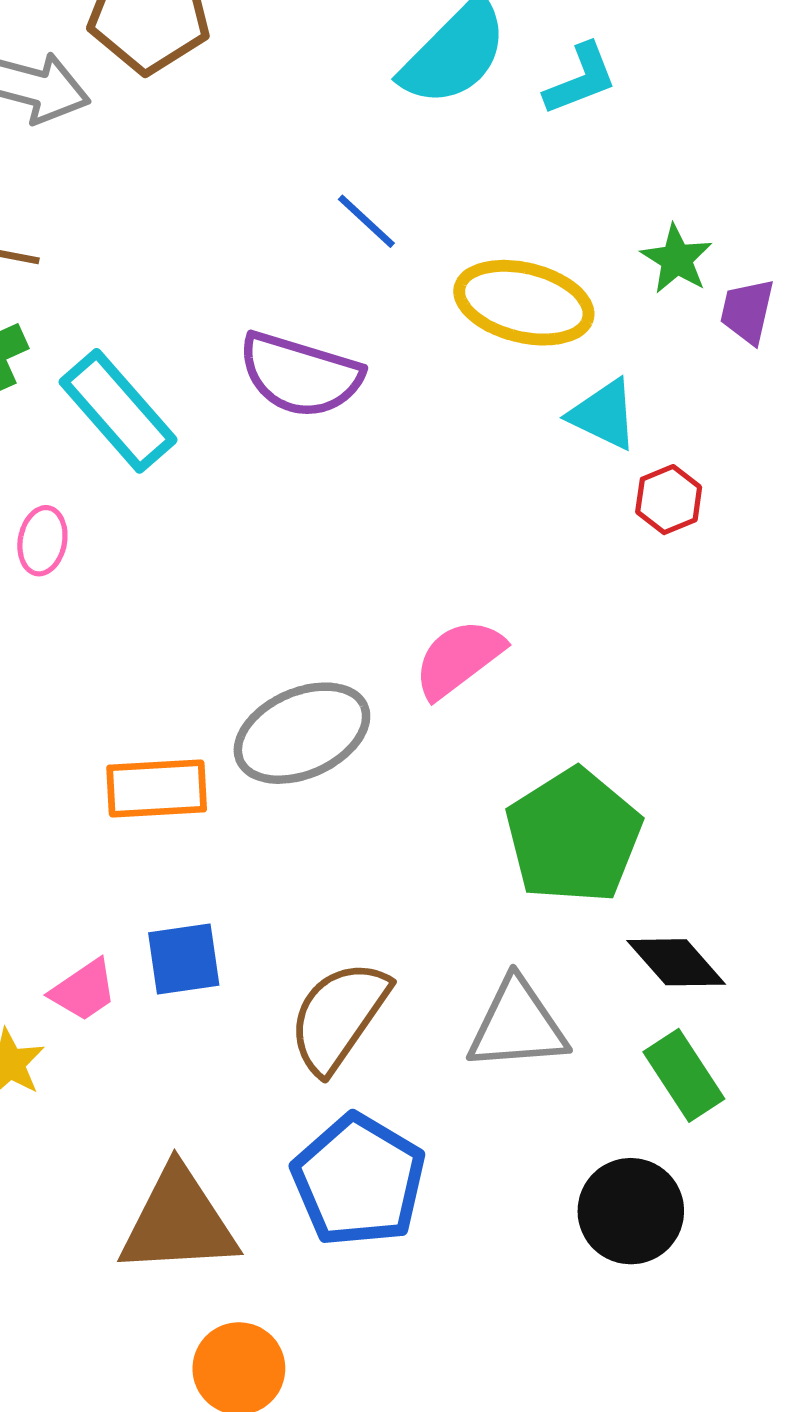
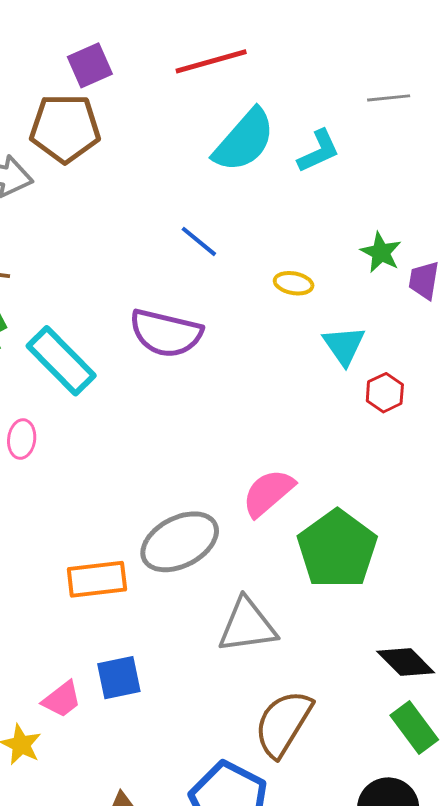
yellow ellipse: (524, 303) -> (294, 283), size x0.5
cyan triangle: (604, 415) -> (344, 346), turned 33
green pentagon: (574, 836) -> (337, 549), moved
brown semicircle: (339, 1017) -> (283, 723), moved
gray triangle: (517, 1025) -> (247, 626), moved

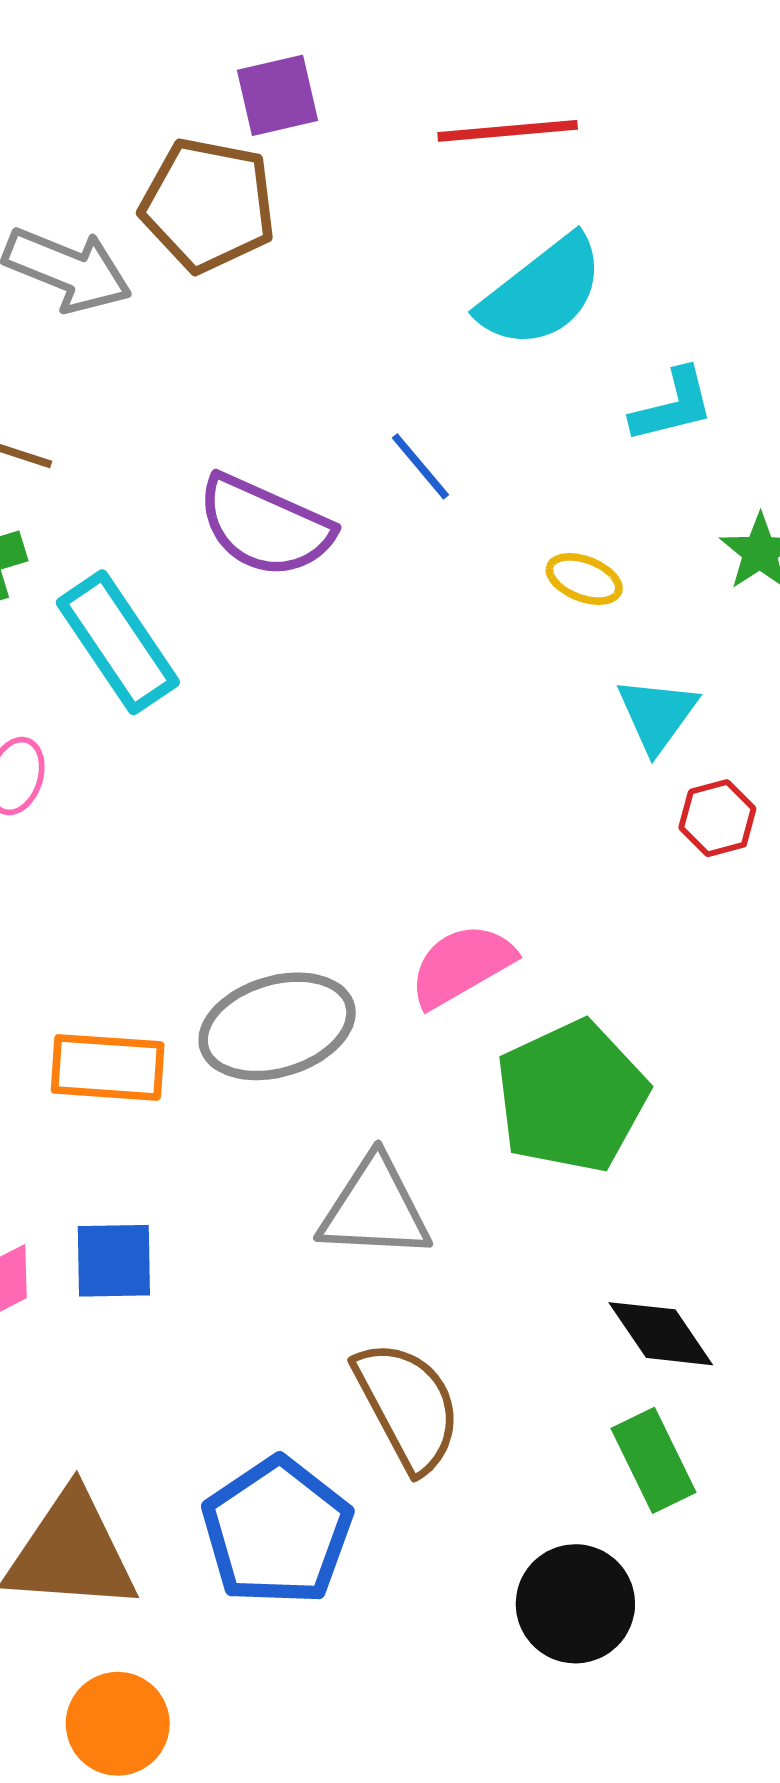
cyan L-shape: (319, 151) -> (673, 406), moved
purple semicircle: (166, 333) -> (265, 526), moved
brown semicircle: (283, 723) -> (408, 1406), turned 110

